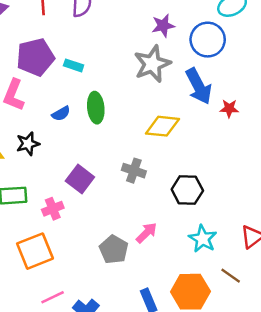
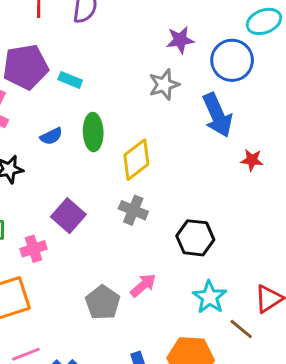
gray star: (152, 64) -> (164, 85), size x0.7
red star: (229, 108) -> (252, 160), moved
yellow diamond: (162, 126) -> (136, 160), moved, turned -48
brown line: (231, 276) -> (241, 329), moved

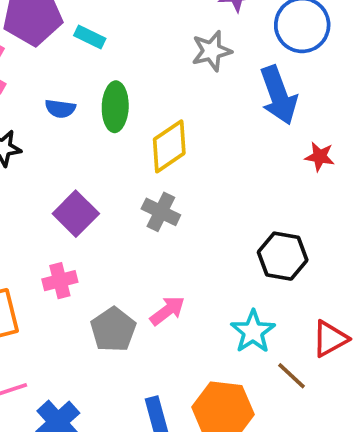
blue semicircle: (51, 136) -> (60, 109), turned 30
black hexagon: (195, 238) -> (283, 256), moved
pink cross: (34, 249) -> (60, 281), moved

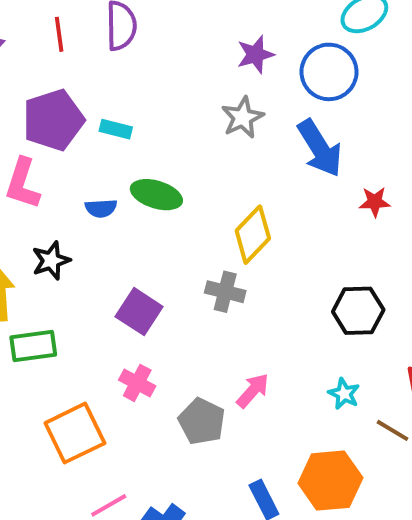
green ellipse: (115, 107) -> (156, 195), turned -63
yellow diamond: (169, 146) -> (253, 235), moved
pink cross: (60, 281) -> (137, 383), turned -36
cyan star: (253, 332) -> (344, 394), size x0.7

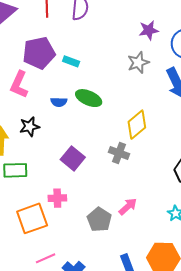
pink cross: (137, 383) -> (57, 198), moved, turned -36

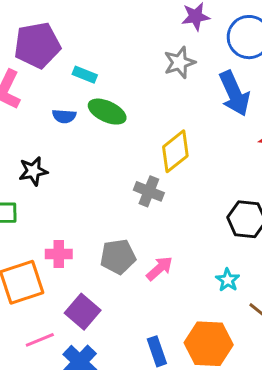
cyan rectangle: (71, 61) -> (85, 75), moved
black star: (30, 127) -> (33, 171), moved
purple square: (73, 158) -> (83, 312), moved
gray pentagon: (99, 220) -> (118, 257), moved, turned 30

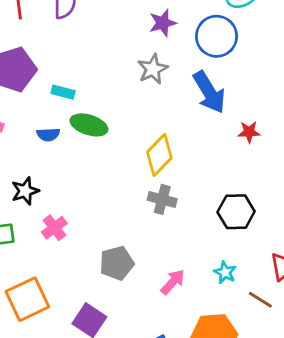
gray cross: (149, 191) -> (162, 199), moved
pink cross: (59, 254) -> (54, 228), moved, turned -30
pink arrow: (159, 268) -> (173, 282), moved

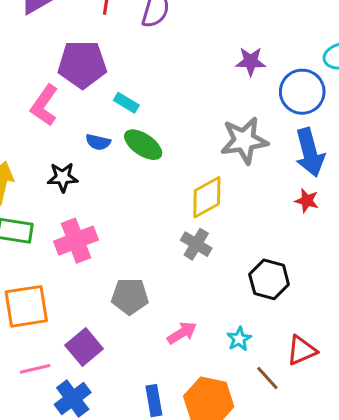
gray star: (153, 69) -> (244, 140), moved, size x1.4
blue arrow: (209, 92) -> (310, 153), moved
black star: (25, 191) -> (63, 177), moved
pink cross: (54, 228) -> (76, 241), size x1.5

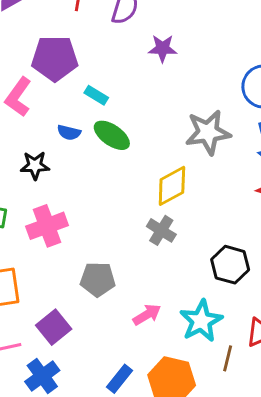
purple star: (251, 61) -> (163, 48), moved
cyan star: (239, 339) -> (201, 321), size x1.8
brown line: (267, 378) -> (228, 358), turned 55
blue rectangle: (154, 401) -> (120, 379), turned 48

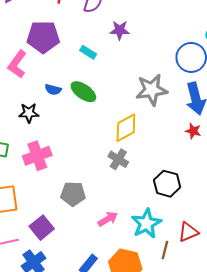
cyan rectangle: (96, 95) -> (88, 52), moved

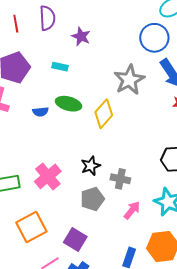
purple star: (120, 30) -> (81, 36), turned -30
black star: (29, 113) -> (91, 166), moved
yellow diamond: (126, 128) -> (104, 114), moved
gray cross: (118, 159) -> (120, 179), moved

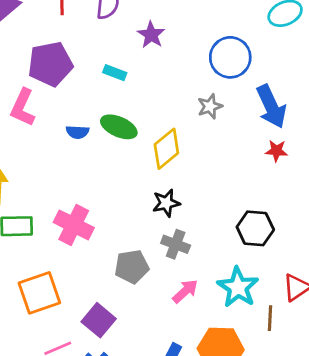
blue circle: (154, 38) -> (230, 57), moved
gray star: (129, 80) -> (210, 106), size x0.6
black star: (91, 166) -> (166, 203), moved
pink cross: (48, 176) -> (74, 225), turned -32

